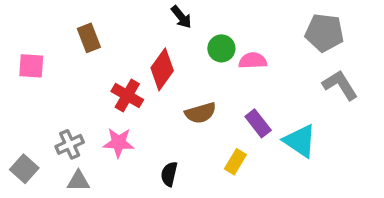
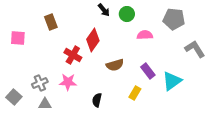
gray pentagon: (324, 33) -> (174, 19), moved
green circle: (221, 48) -> (127, 14), moved
cyan triangle: (300, 141) -> (172, 81), turned 50

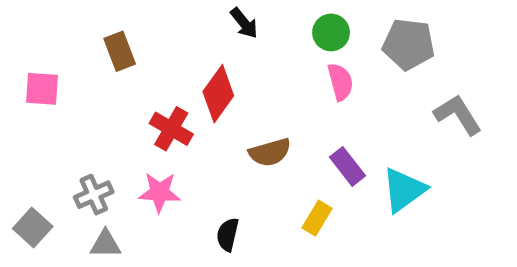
green circle: (127, 14) -> (331, 32), moved
pink semicircle: (145, 35) -> (340, 82), turned 77

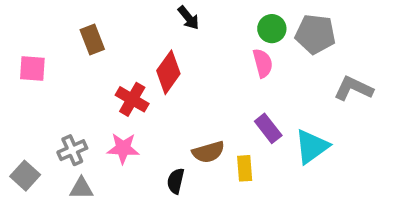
green circle: (331, 32) -> (272, 29), moved
gray L-shape: (458, 115) -> (353, 88), turned -33
brown semicircle: (270, 152) -> (208, 152), moved
yellow rectangle: (317, 218) -> (245, 168), turned -35

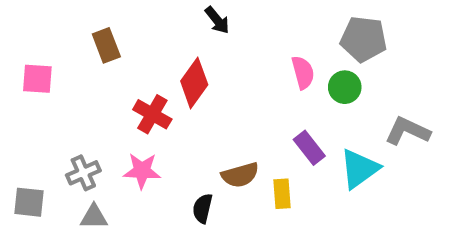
green circle: (272, 29) -> (345, 87), moved
gray L-shape: (353, 88) -> (407, 131), moved
gray square: (25, 176) -> (29, 202), turned -36

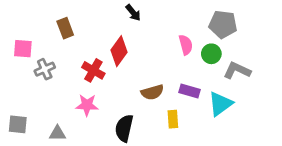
gray L-shape: (407, 131) -> (237, 70), moved
purple rectangle: (309, 148) -> (190, 91), turned -36
gray cross: (83, 173) -> (45, 69), moved
brown semicircle: (240, 175) -> (152, 92), moved
black semicircle: (203, 208) -> (124, 128), size x1.5

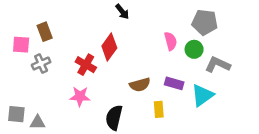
brown rectangle: (65, 28) -> (45, 32), moved
gray triangle: (57, 133) -> (38, 122), moved

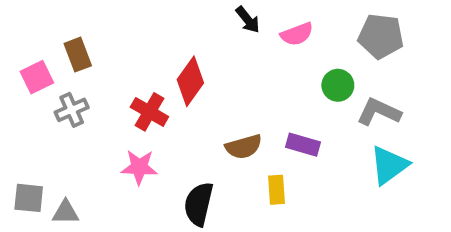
black arrow: (122, 12) -> (248, 20), moved
gray pentagon: (205, 22) -> (381, 36), moved
pink semicircle: (171, 41) -> (297, 34), moved, turned 84
pink square: (21, 45) -> (37, 77), turned -30
cyan triangle: (202, 95) -> (389, 165), moved

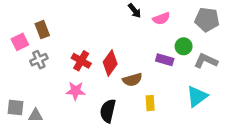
red diamond: (190, 81) -> (110, 63), moved
purple rectangle: (303, 145) -> (165, 60), moved
cyan triangle: (389, 165) -> (197, 96), moved

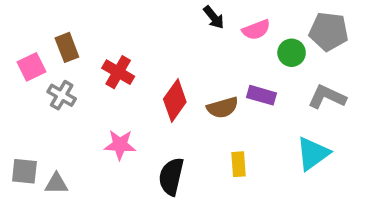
green circle: (184, 46) -> (292, 53), moved
gray cross: (39, 60) -> (62, 95), turned -36
red cross: (81, 61) -> (118, 72), moved
brown semicircle: (132, 80) -> (223, 108), moved

